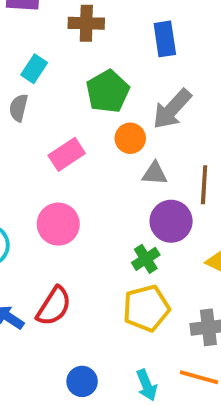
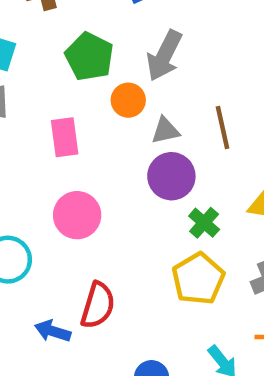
pink rectangle: (67, 154) -> (65, 137), turned -48
purple circle: (171, 221) -> (171, 176), moved
green cross: (146, 259) -> (204, 223), moved

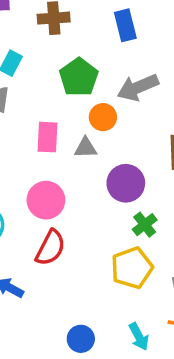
gray arrow: (164, 56) -> (138, 87), turned 30
gray triangle: (165, 131) -> (86, 148), moved
red semicircle: (98, 305) -> (50, 248), moved

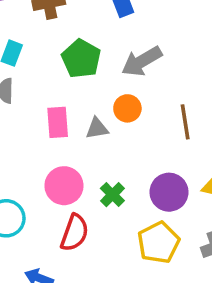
orange circle: (103, 117) -> (127, 108), moved
purple circle: (126, 183) -> (169, 192), moved
green cross: (145, 225) -> (112, 195), moved

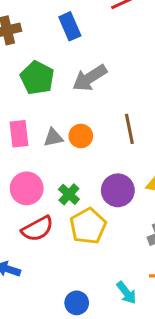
orange circle: (127, 108) -> (81, 136), moved
red semicircle: (75, 233) -> (37, 229), turned 44
yellow pentagon: (159, 243) -> (88, 226), moved

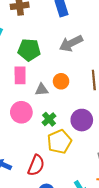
green pentagon: (37, 78) -> (29, 50), moved, turned -30
gray triangle: (53, 138) -> (42, 90), moved
red semicircle: (37, 229) -> (36, 165), moved, turned -45

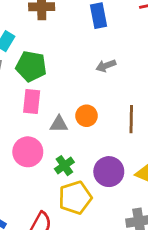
gray arrow: (71, 43) -> (106, 66), size x0.6
green pentagon: (29, 50) -> (31, 66), moved

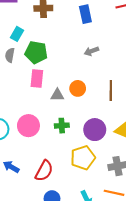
pink circle: (28, 152) -> (28, 126), moved
green cross: (64, 166) -> (62, 126), turned 32
yellow pentagon: (75, 198) -> (83, 158), moved

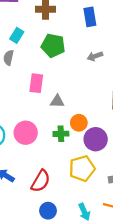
green pentagon: (36, 52) -> (53, 45), moved
orange circle: (78, 88) -> (79, 123), moved

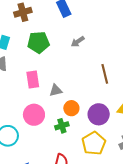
orange circle: (79, 123) -> (71, 108), moved
pink circle: (26, 133) -> (34, 115), moved
green cross: (61, 134) -> (62, 126), moved

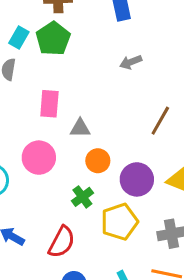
green pentagon: (38, 42) -> (53, 39), moved, turned 30
brown line: (105, 74) -> (160, 121), turned 30
green cross: (62, 126) -> (82, 197), moved, turned -32

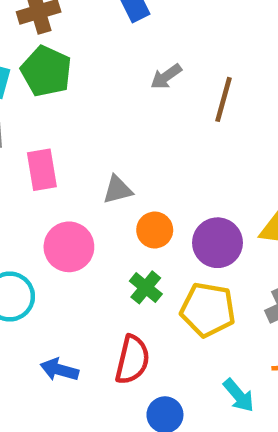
pink rectangle: (49, 104) -> (42, 170), moved
brown line: (160, 121) -> (224, 99), moved
yellow pentagon: (119, 222) -> (208, 310), turned -30

